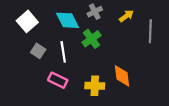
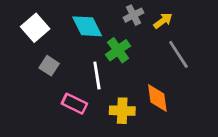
gray cross: (95, 12) -> (133, 15), moved
gray line: (150, 31) -> (178, 54), moved, turned -35
white line: (63, 52) -> (97, 76), moved

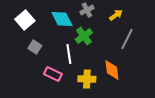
gray cross: (133, 15) -> (87, 10), moved
gray line: (178, 54) -> (127, 39), turned 60

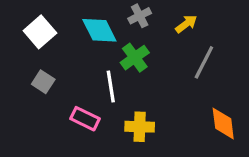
gray square: (35, 47) -> (43, 82), moved
orange diamond: (112, 70) -> (223, 124), moved

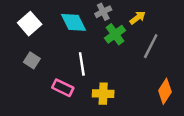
green cross: (135, 58) -> (115, 34), moved
orange diamond: (223, 124) -> (165, 91), turned 40

